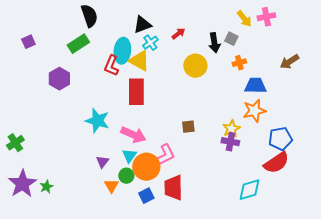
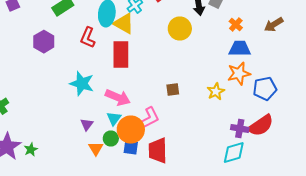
orange cross: (239, 63) -> (236, 24), moved, turned -32
red L-shape: (111, 66) -> (88, 38), moved
blue pentagon: (280, 139) -> (265, 88), moved
purple cross: (230, 142) -> (240, 128), moved
blue square: (146, 196) -> (131, 148), moved, turned 35

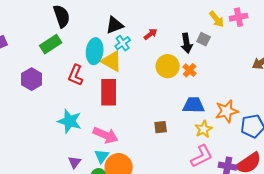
orange cross: (236, 24) -> (190, 70), moved
blue trapezoid: (240, 48) -> (194, 105), moved
pink L-shape: (149, 118) -> (202, 156), moved

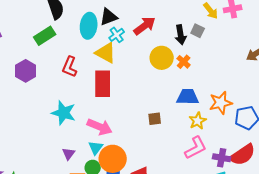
red arrow: (151, 34) -> (145, 26), size x1.6
cyan ellipse: (95, 51) -> (89, 26), moved

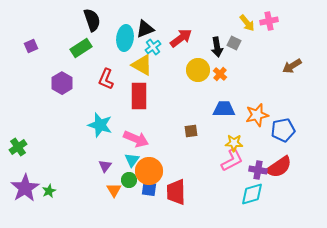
yellow star: (198, 121) -> (234, 143), moved, turned 30

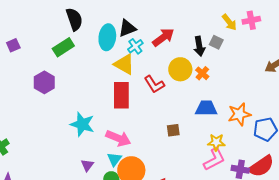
red L-shape: (106, 79) -> (154, 84), moved, turned -55

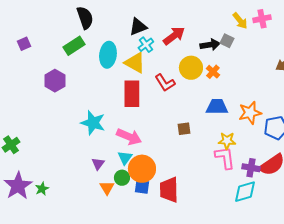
cyan ellipse: (107, 37) -> (108, 55), moved
black arrow: (199, 46) -> (210, 45), turned -90
pink L-shape: (214, 159) -> (225, 158), turned -70

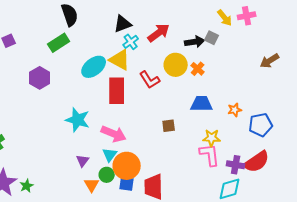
cyan ellipse: (108, 55) -> (94, 67), moved, turned 45
orange star: (250, 113) -> (235, 110), size x0.6

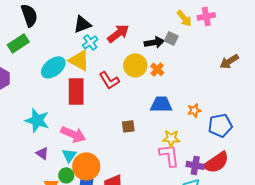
purple triangle: (83, 161) -> (42, 153), moved, turned -32

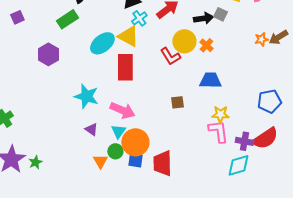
red L-shape: (109, 80) -> (170, 56), moved
orange star: (194, 110) -> (261, 39), moved

